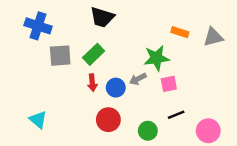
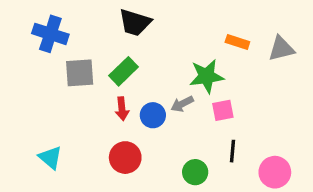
black line: (176, 115) -> (233, 151), turned -63
red circle: (108, 120) -> (125, 158), moved

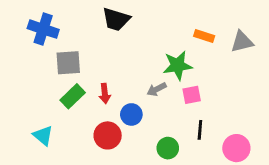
green rectangle: (124, 71) -> (73, 96), moved
blue circle: (153, 115) -> (131, 114), moved

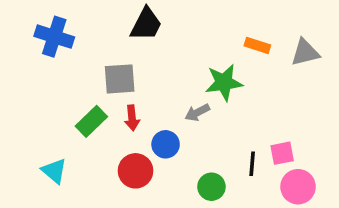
black trapezoid: (116, 19) -> (146, 24), turned -80
gray square: (68, 63) -> (120, 79), moved
pink square: (192, 95) -> (282, 153), moved

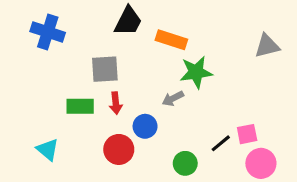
orange rectangle: (257, 45) -> (171, 40), moved, size x1.4
green rectangle: (91, 121) -> (80, 106), turned 44
black line: (252, 164) -> (221, 143), turned 45

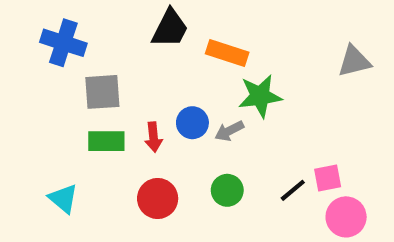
gray square: (105, 69) -> (102, 92), moved
blue circle: (145, 126) -> (192, 123), moved
green circle: (185, 163) -> (227, 190), moved

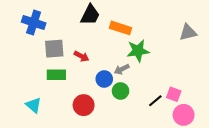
blue circle: (192, 123) -> (104, 79), moved
red arrow: (153, 137) -> (81, 56), moved, turned -56
pink square: (328, 178) -> (174, 94), turned 32
green circle: (227, 190) -> (121, 91), moved

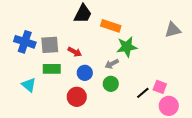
blue cross: (34, 23) -> (25, 42), moved
blue circle: (104, 79) -> (85, 73), moved
cyan triangle: (34, 105) -> (29, 85), moved

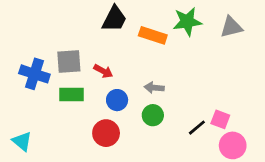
gray triangle: (173, 30) -> (231, 27), moved
blue cross: (25, 42) -> (34, 74), moved
green star: (127, 47) -> (187, 22), moved
gray arrow: (112, 64) -> (154, 88), turned 32
cyan triangle: (29, 85) -> (22, 141), moved

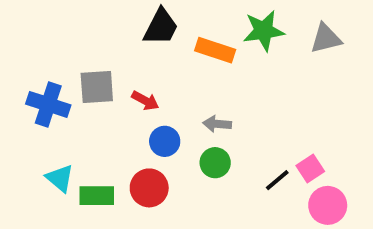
green rectangle: (72, 95) -> (97, 196), moved
pink square: (220, 119) -> (310, 169), turned 36
cyan triangle: (22, 141) -> (60, 178), moved

